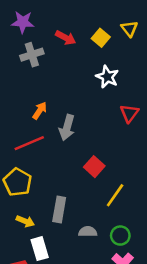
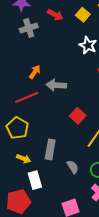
gray arrow: (67, 128) -> (56, 85), turned 78
gray semicircle: (88, 232) -> (73, 167), turned 56

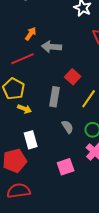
gray rectangle: (50, 149) -> (55, 97), moved
yellow arrow: (24, 159) -> (25, 109), moved

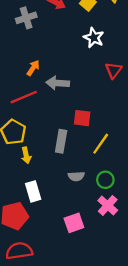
red square: (73, 77) -> (82, 118), turned -35
yellow arrow: (25, 109) -> (26, 155), turned 56
gray semicircle: (68, 127) -> (76, 176), turned 120

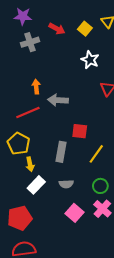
orange arrow: (33, 68) -> (36, 87), turned -40
gray semicircle: (76, 176) -> (66, 184), moved
white rectangle: (33, 191) -> (36, 185), moved, turned 60
pink square: (74, 223) -> (74, 213), moved, turned -30

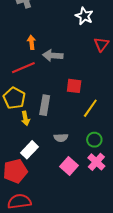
gray rectangle: (61, 152) -> (45, 105), moved
white rectangle: (36, 185) -> (29, 150), moved

